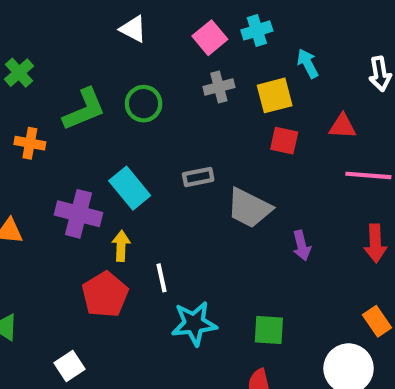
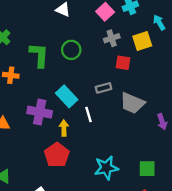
green L-shape: (84, 109) -> (39, 55), turned -60
red square: (284, 141) -> (123, 63), moved
white line: (161, 278) -> (88, 114), moved

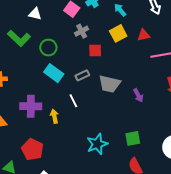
yellow square: (142, 41) -> (118, 33), moved
green L-shape: (39, 55) -> (19, 38), moved, turned 140
cyan rectangle: (67, 96) -> (54, 73), moved
red pentagon: (57, 155) -> (32, 149), moved

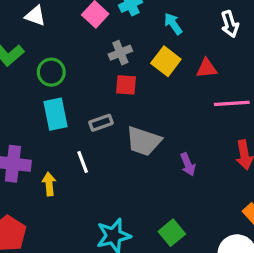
gray cross: (82, 31) -> (120, 53), moved
yellow square: (118, 33) -> (166, 61), turned -30
cyan rectangle: (54, 73) -> (55, 114), turned 36
green square: (133, 138) -> (172, 233), turned -35

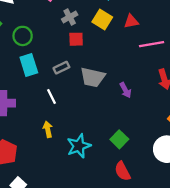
yellow arrow: (49, 184) -> (48, 129), moved

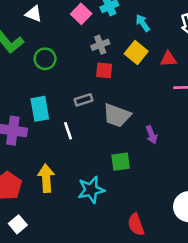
cyan rectangle: (29, 65) -> (40, 109), moved
yellow arrow: (48, 129) -> (46, 178), moved, size x1.5
green square: (119, 139) -> (121, 162), moved, turned 30

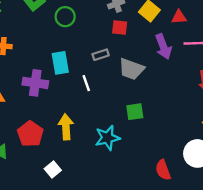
purple arrow: (151, 135) -> (163, 47), moved, size x1.5
white square: (18, 224) -> (53, 170), moved
red semicircle: (136, 225) -> (163, 170), moved

